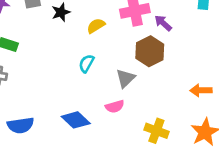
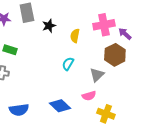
yellow semicircle: (96, 26) -> (75, 36), turned -48
yellow cross: (156, 131) -> (106, 114), moved

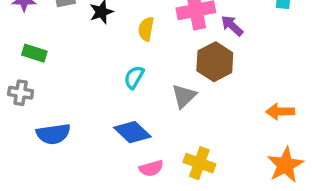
pink semicircle: (89, 96) -> (151, 168), moved
blue diamond: (60, 106) -> (132, 132), moved
blue semicircle: (19, 110) -> (53, 134), moved

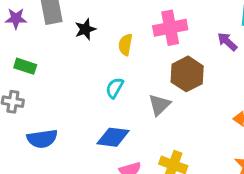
purple arrow: (232, 26) -> (227, 42), moved
blue diamond: (132, 132) -> (113, 137), turned -36

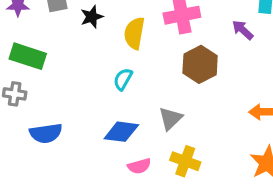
yellow semicircle: (125, 45) -> (134, 33), size x1.4
green rectangle: (25, 66) -> (28, 56), size x1.5
gray triangle: (159, 105) -> (170, 119), moved

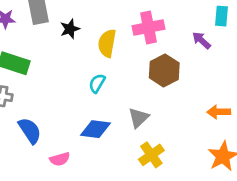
blue semicircle: (46, 133) -> (30, 131), turned -116
yellow cross: (185, 161) -> (151, 155), turned 35
pink semicircle: (139, 166) -> (60, 159), moved

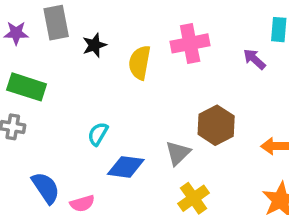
brown hexagon: (164, 70) -> (216, 125), moved
cyan semicircle: (97, 83) -> (98, 134), moved
blue semicircle: (30, 131) -> (46, 188), moved

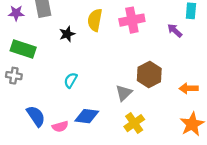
black star: (94, 45) -> (67, 34), moved
yellow semicircle: (140, 63) -> (95, 20), moved
blue diamond: (126, 167) -> (87, 116), moved

